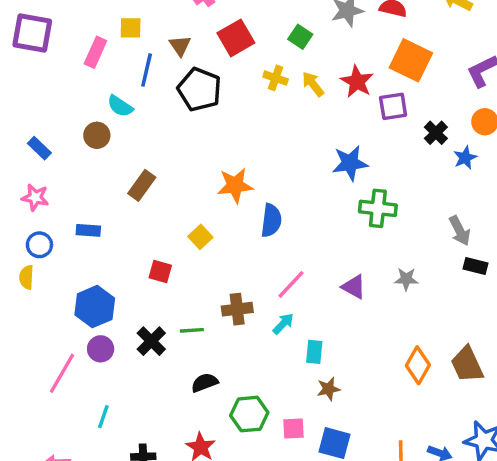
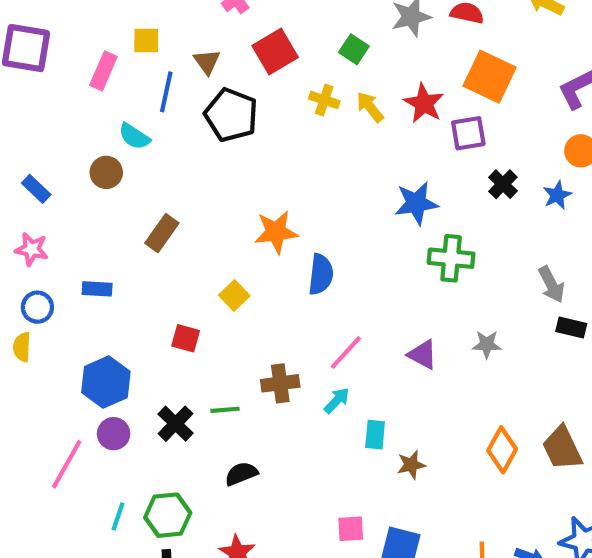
black cross: (436, 133) -> (503, 184), moved
brown star: (328, 389) -> (411, 465), moved
green hexagon: (249, 414) -> (168, 515), moved

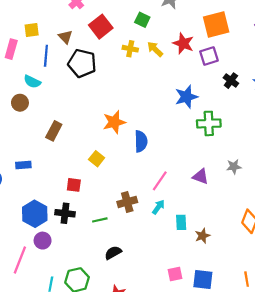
orange square: (490, 77) -> (216, 25), turned -32
black cross: (176, 424) -> (65, 213), moved, turned -30

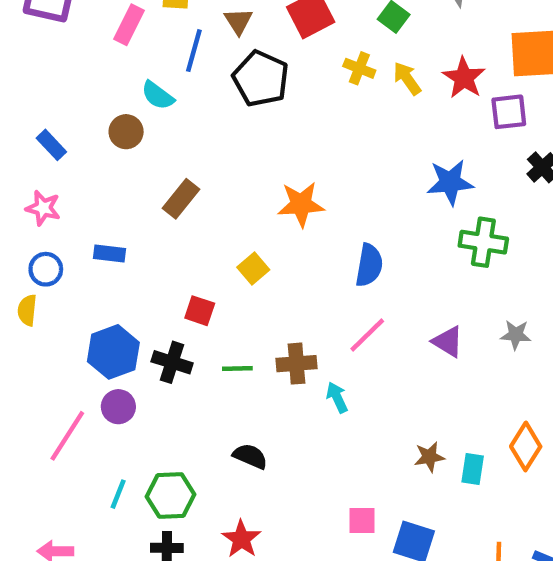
blue semicircle: (141, 141) -> (369, 265), moved
cyan arrow: (158, 207) -> (337, 397), moved, turned -72
green line: (100, 220) -> (237, 368), moved
cyan rectangle: (181, 222) -> (473, 469), moved
black semicircle: (113, 253) -> (250, 456), turned 42

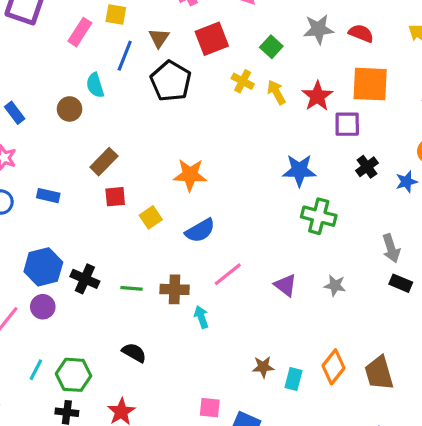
cyan semicircle: (158, 95) -> (95, 85), turned 30
blue semicircle: (369, 265) -> (200, 231), moved, turned 44
red square: (200, 311) -> (115, 197), moved, turned -30

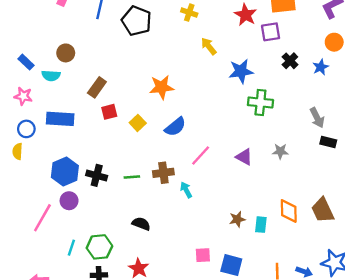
cyan semicircle: (95, 85) -> (51, 76), moved, turned -60
yellow arrow: (276, 92) -> (209, 46), moved
blue rectangle: (48, 196) -> (60, 119), size x1.6
orange diamond: (334, 367) -> (289, 211), turned -30

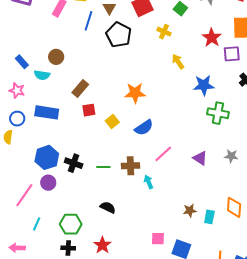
cyan line: (71, 248) -> (37, 224), moved

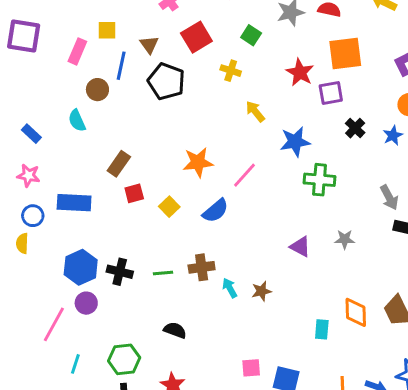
brown circle: (56, 57) -> (97, 90), moved
cyan semicircle: (42, 75) -> (77, 121), moved, turned 63
pink line: (163, 154) -> (244, 175), moved
brown star: (190, 211) -> (261, 291), moved

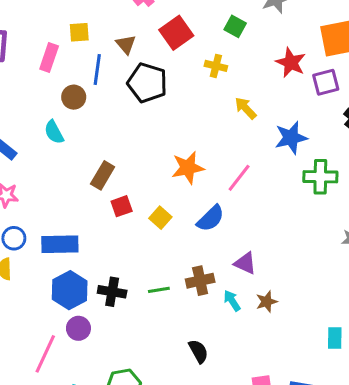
blue rectangle: (74, 203) -> (60, 244), moved
purple triangle: (300, 247) -> (245, 263), moved
black semicircle: (175, 330) -> (198, 351), moved, turned 45

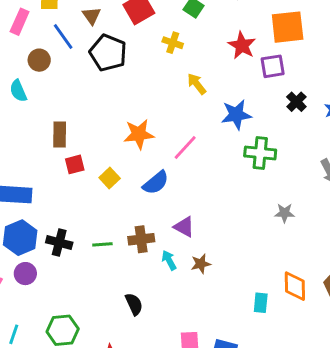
blue line: (97, 69) -> (63, 37), turned -48
brown rectangle: (103, 175) -> (60, 135), turned -35

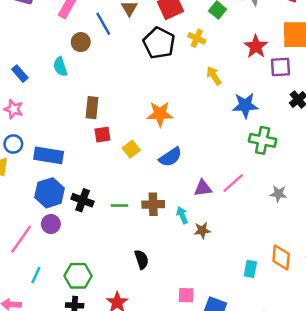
black pentagon: (108, 53) -> (159, 43), moved
pink line: (185, 147) -> (233, 183), moved
purple triangle: (184, 227) -> (203, 188), moved, turned -42
cyan arrow: (169, 260) -> (182, 215), moved

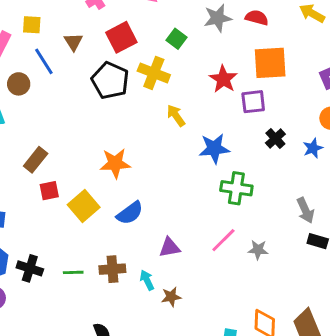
yellow cross: (197, 38) -> (154, 73), size x1.5
brown rectangle: (92, 108) -> (36, 160), turned 35
yellow square: (131, 149) -> (84, 206), size x1.5
pink line: (233, 183) -> (223, 240), moved

